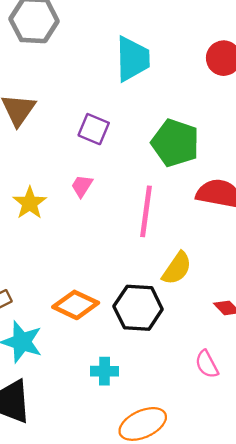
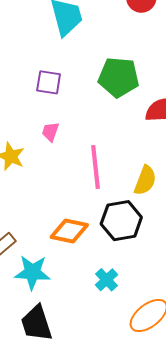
pink line: (146, 211) -> (96, 167), moved
cyan cross: (105, 371) -> (106, 280), turned -30

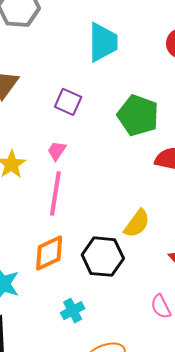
pink line: (96, 167) -> (55, 193), moved
orange diamond: (69, 231) -> (49, 253), turned -51

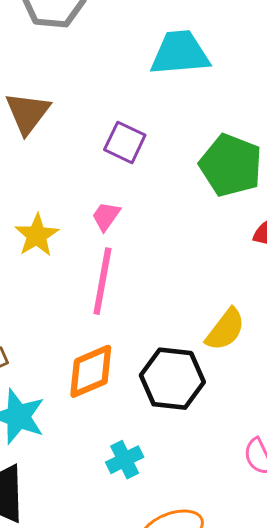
cyan trapezoid: (103, 42) -> (180, 53), turned -96

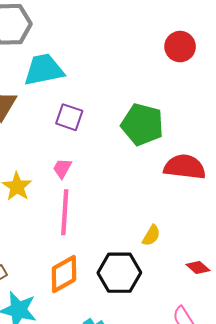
cyan trapezoid: (180, 53) -> (44, 70), moved
yellow semicircle: (225, 329) -> (151, 235), size x0.7

